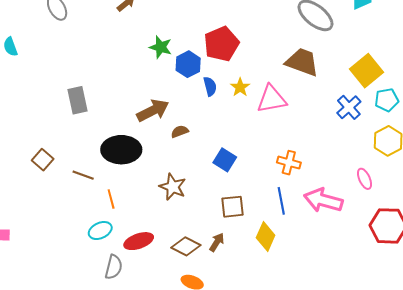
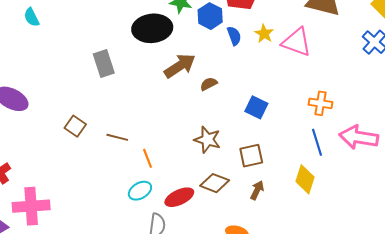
pink triangle: (272, 99) -> (297, 42), turned 36
black ellipse: (121, 150) -> (152, 28), moved
brown square: (232, 207) -> (251, 156), moved
brown diamond: (186, 246) -> (215, 183), moved

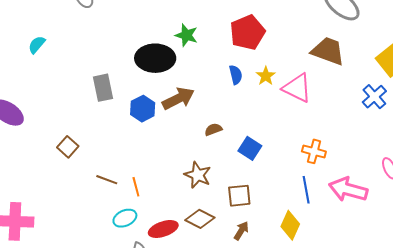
blue hexagon: (210, 16) -> (143, 109), moved
cyan semicircle: (31, 17) -> (37, 45), moved, turned 60
brown semicircle: (209, 84) -> (213, 129), moved
brown line: (117, 137) -> (107, 180), moved

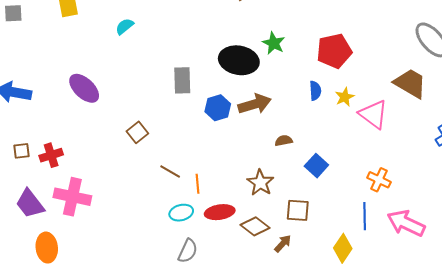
red ellipse: (163, 229) -> (220, 212), moved
brown arrow: (241, 231) -> (283, 244), moved

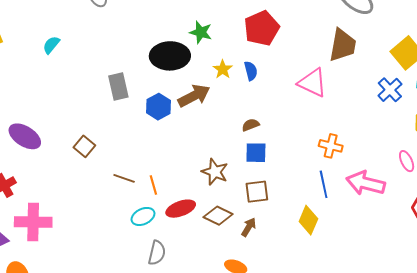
brown trapezoid: (410, 83) -> (343, 45), turned 81
purple ellipse: (84, 88) -> (25, 136), moved
yellow star: (345, 97) -> (223, 69), moved
brown semicircle: (284, 141) -> (251, 125), moved
blue square: (316, 166) -> (256, 153), moved, turned -30

